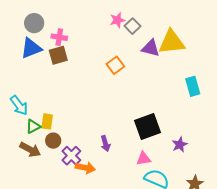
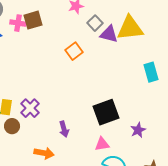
gray square: (133, 26) -> (95, 23), moved
brown square: (58, 55) -> (33, 20), moved
purple cross: (71, 156) -> (30, 108), moved

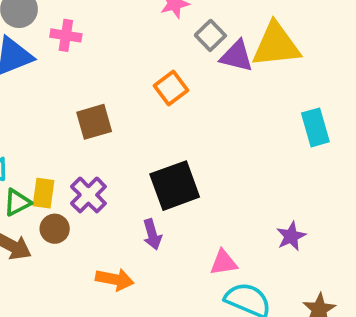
brown square: (33, 20) -> (94, 122), moved
black square: (106, 112) -> (175, 186), moved

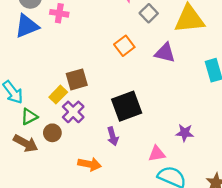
purple triangle: (237, 56) -> (165, 53), moved
brown square: (94, 122) -> (77, 79), moved
yellow rectangle: (43, 193) -> (58, 95), moved, turned 36
purple star: (291, 236) -> (185, 133), moved, turned 30

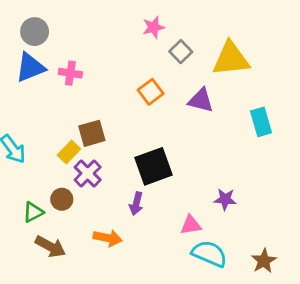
pink cross: (59, 13) -> (70, 73), moved
green triangle: (29, 117) -> (33, 212), moved
purple arrow: (113, 136) -> (136, 204), turned 30
brown arrow: (26, 143) -> (50, 247), moved

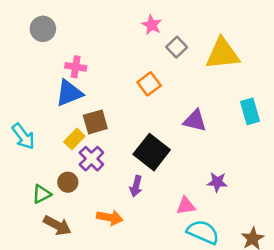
pink star: (154, 27) -> (152, 25), turned -30
blue triangle: (30, 67) -> (69, 93), moved
purple triangle: (201, 100) -> (195, 121), moved
black square: (154, 166) -> (152, 152), turned -32

